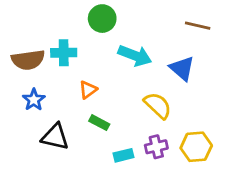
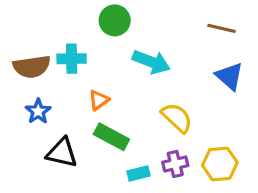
blue triangle: (182, 68) -> (229, 76), moved
green rectangle: (99, 123) -> (111, 137), size x1.5

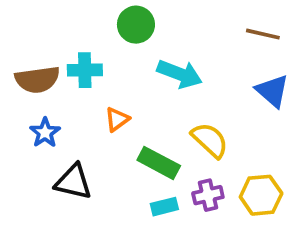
green rectangle: (111, 137) -> (159, 163), moved

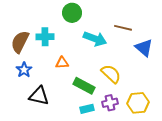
brown line: (263, 34) -> (123, 28), moved
brown semicircle: (37, 80) -> (20, 42), turned 125
orange triangle: (117, 119) -> (62, 63), turned 32

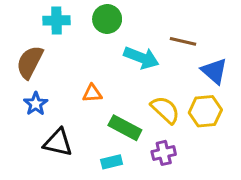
cyan cross: (45, 37) -> (57, 20), moved
yellow hexagon: (138, 103) -> (205, 111), moved
cyan rectangle: (87, 109) -> (112, 162), moved

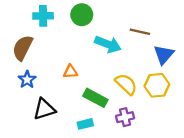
blue triangle: (214, 71) -> (164, 55), turned 30
black triangle: (58, 143) -> (44, 109), turned -30

